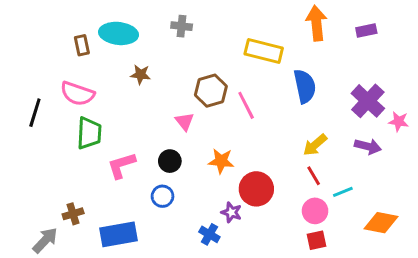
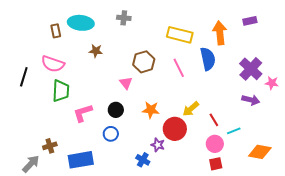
orange arrow: (316, 23) -> (220, 33), moved
pink line: (246, 105) -> (179, 68), moved
yellow arrow: (315, 145) -> (191, 109), moved

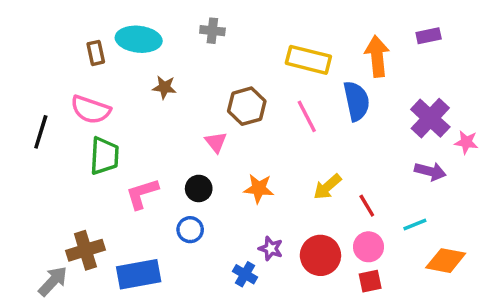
red circle: (175, 129) -> (320, 255), moved
cyan line: (234, 131) -> (415, 225), moved
brown cross: (50, 146) -> (85, 250), size x1.5

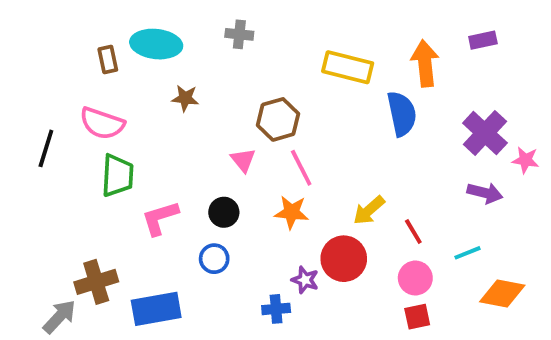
pink line: (307, 116) -> (301, 168), moved
red circle: (320, 255) -> (344, 259), moved
blue cross: (245, 274) -> (276, 309), turned -35

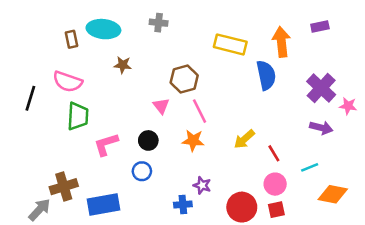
red circle: (344, 259) -> (242, 207), moved

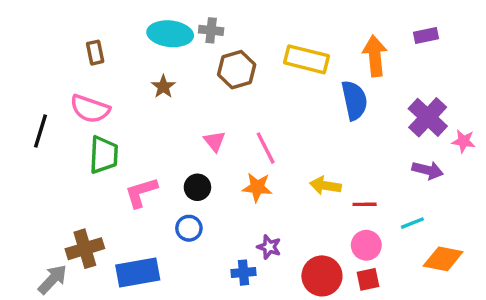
cyan ellipse: (103, 29) -> (170, 34), moved
brown star: (123, 65) -> (163, 87), turned 30
brown hexagon: (184, 79) -> (237, 70), moved
yellow arrow: (244, 139) -> (325, 186), turned 50
red line: (274, 153) -> (365, 204), turned -60

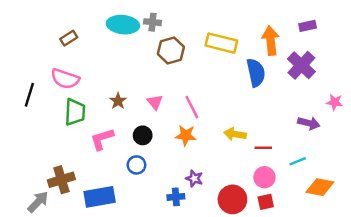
brown rectangle: (95, 53) -> (69, 38), turned 70
brown star: (163, 87) -> (118, 101), moved
purple cross: (428, 117) -> (301, 65), moved

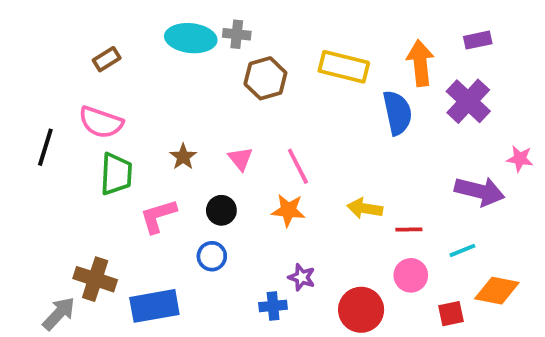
purple arrow: (309, 123) -> (480, 191), size x1.4
brown cross: (61, 180) -> (95, 279), turned 35
red square: (266, 202) -> (451, 314), moved

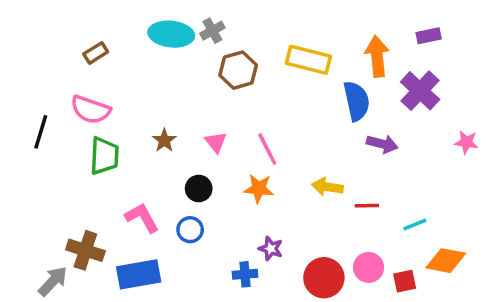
gray cross: (237, 34) -> (212, 31), turned -35
purple arrow: (480, 191) -> (382, 144), moved, size x0.7
pink L-shape: (158, 216) -> (142, 218), moved, turned 78
pink circle: (411, 275) -> (369, 267), moved

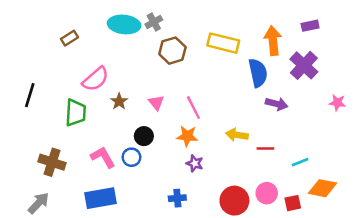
pink semicircle: (91, 110) -> (95, 79), moved, turned -60
blue circle: (190, 230) -> (131, 157), moved
purple star: (271, 249) -> (195, 163), moved
brown cross: (85, 250) -> (52, 162), moved

